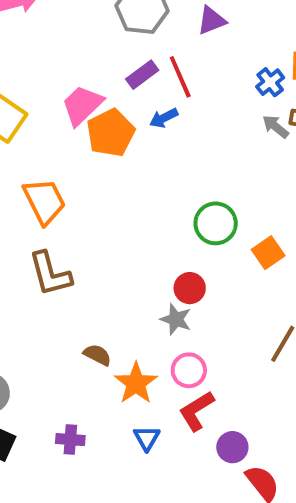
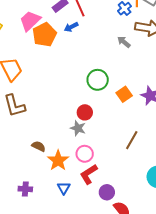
gray arrow: (276, 127) -> (124, 42), moved

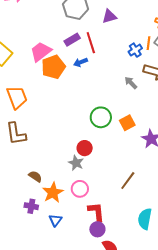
orange square: (124, 94) -> (127, 123), moved
red L-shape: (89, 174) -> (96, 212), moved, turned 110
purple cross: (25, 189) -> (31, 206), moved

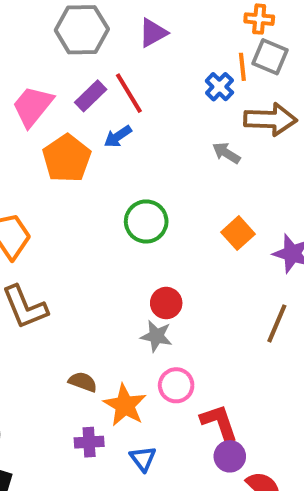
pink trapezoid: (41, 52) -> (33, 106), moved
green circle: (101, 117) -> (146, 221), moved
brown line: (128, 181) -> (277, 323), moved

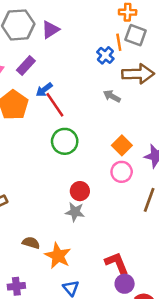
purple triangle: (153, 33) -> (50, 30), moved
red line: (129, 93) -> (55, 105), moved
pink circle: (176, 385) -> (122, 172), moved
purple cross: (89, 442) -> (16, 286), moved

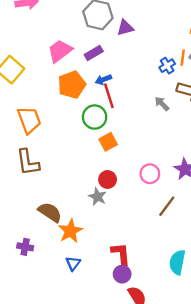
green circle: (65, 141) -> (95, 117), moved
orange square: (122, 145) -> (108, 142), moved
brown semicircle: (31, 243) -> (50, 212), size x1.5

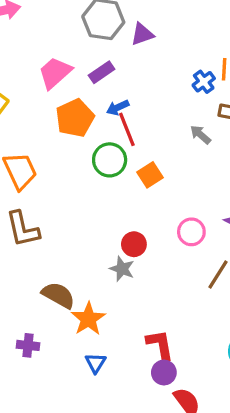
orange square: (108, 142) -> (150, 175), moved

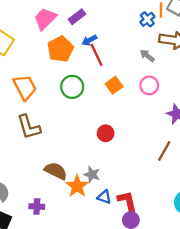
green circle: (110, 160) -> (72, 87), moved
pink circle: (191, 232) -> (149, 85), moved
gray star: (122, 269) -> (92, 175), moved
blue triangle: (96, 363) -> (104, 197), moved, turned -40

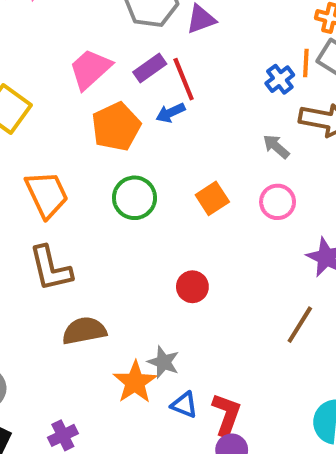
red line: (96, 55) -> (184, 79), moved
brown semicircle: (56, 171) -> (84, 331), moved, turned -40
red L-shape: (127, 201) -> (227, 415), turned 30
purple cross: (37, 207) -> (63, 435), moved, turned -32

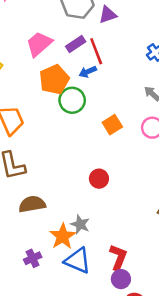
green circle: (134, 198) -> (72, 100), moved
blue triangle: (184, 405) -> (78, 261), moved, size x1.6
purple cross: (63, 435) -> (33, 258), moved

